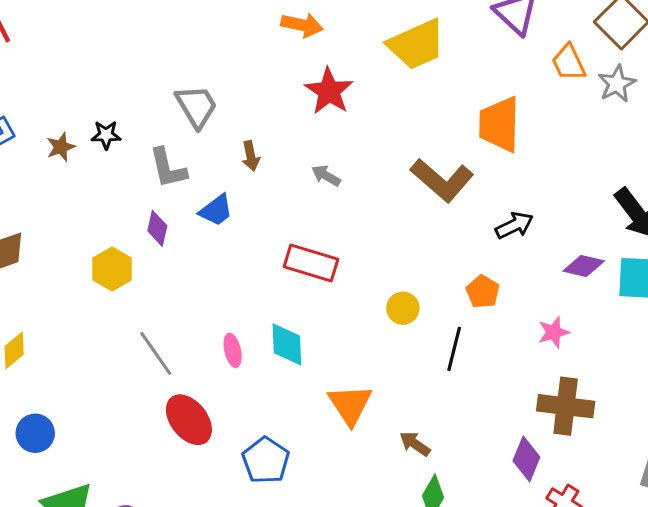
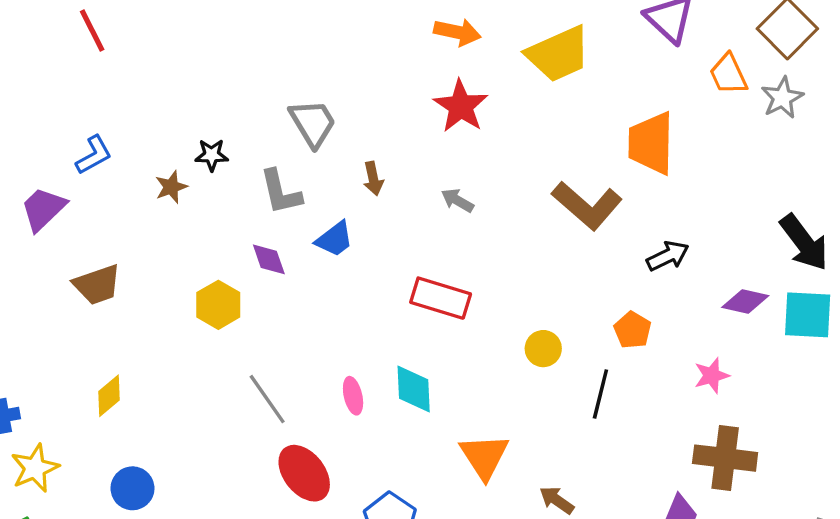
orange arrow: (302, 25) -> (457, 32), moved
brown star: (61, 147) -> (171, 187), moved
purple diamond: (157, 228) -> (269, 259), turned -32

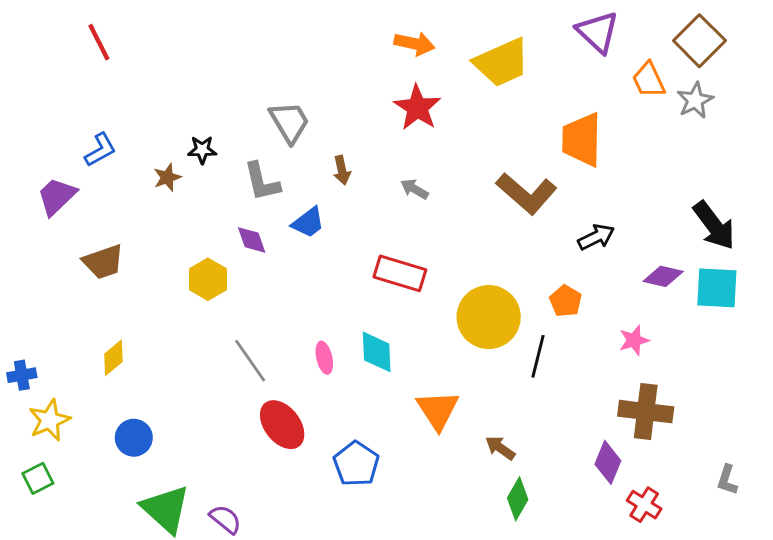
yellow circle: (543, 349) -> (489, 317), size x2.0

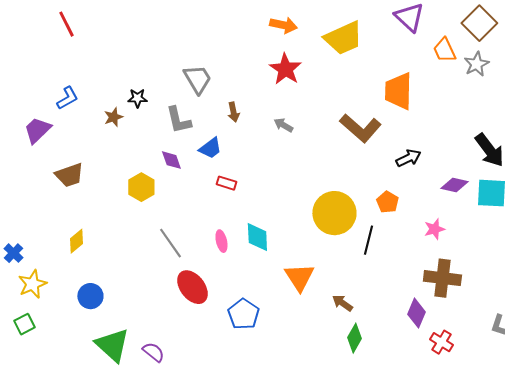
red rectangle: (400, 273) -> (226, 183), moved, size x0.6
blue cross: (22, 375) -> (13, 253), turned -36

